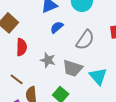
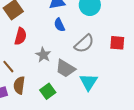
blue semicircle: (57, 27) -> (59, 25), turned -88

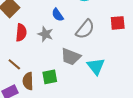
gray star: (43, 55) -> (45, 34), moved
green square: (48, 91) -> (50, 77), moved, turned 35

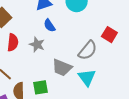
red square: (118, 23) -> (109, 35), turned 35
gray semicircle: (85, 29) -> (88, 50), moved

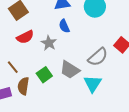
red semicircle: (13, 42) -> (25, 37), turned 48
green square: (41, 87) -> (44, 75), moved, turned -35

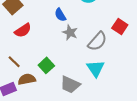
gray star: (49, 43) -> (70, 32), moved
gray trapezoid: (70, 70) -> (70, 85), moved
brown semicircle: (23, 86) -> (27, 79), turned 78

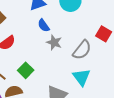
green square: (46, 65) -> (26, 70), moved

